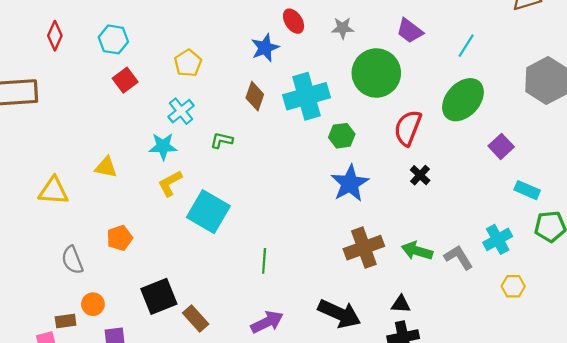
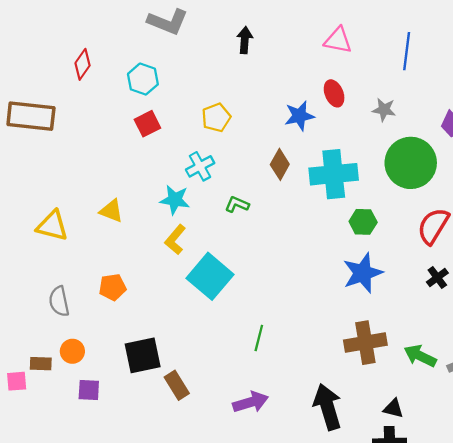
yellow L-shape: (170, 183) -> (175, 240), turned -32
black arrow: (339, 314) -> (328, 407), turned -141

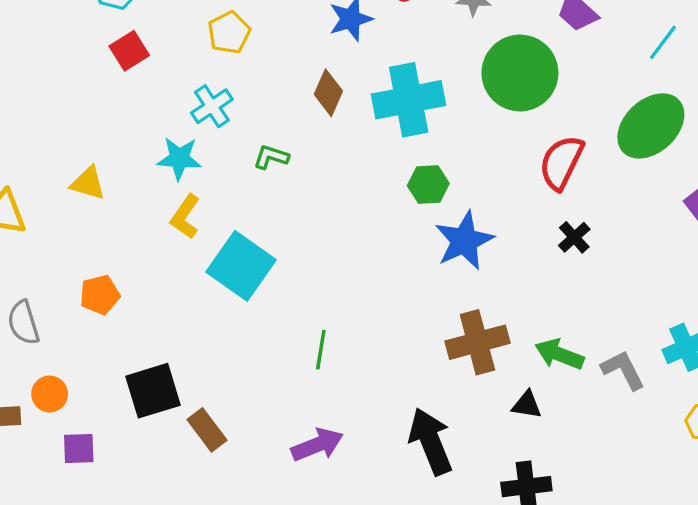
green hexagon: (363, 222) -> (428, 185), moved
black triangle: (393, 408) -> (527, 405), moved

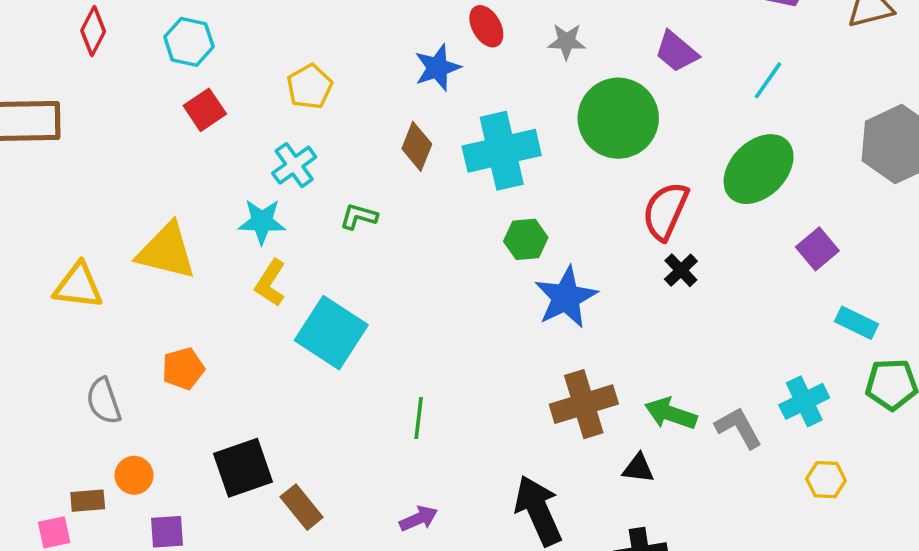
yellow triangle: (88, 183) -> (166, 251), size x1.6
black cross: (574, 237) -> (681, 270), moved
purple arrow: (317, 445) -> (419, 519), size x0.7

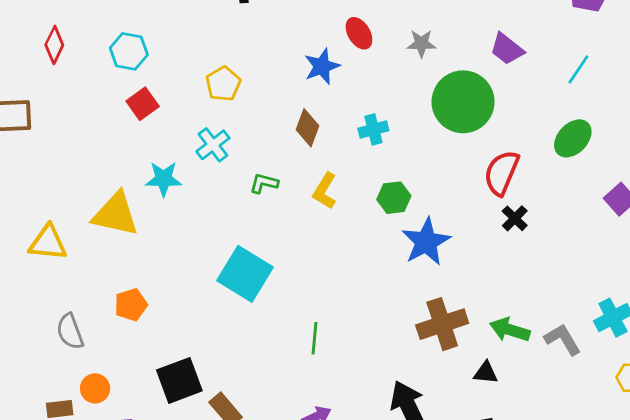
cyan cross: (502, 151) -> (373, 129), size x0.5
green ellipse: (759, 169) -> (573, 138), size x0.7
cyan star: (262, 222) -> (164, 179), moved
yellow L-shape: (270, 283) -> (325, 191), moved

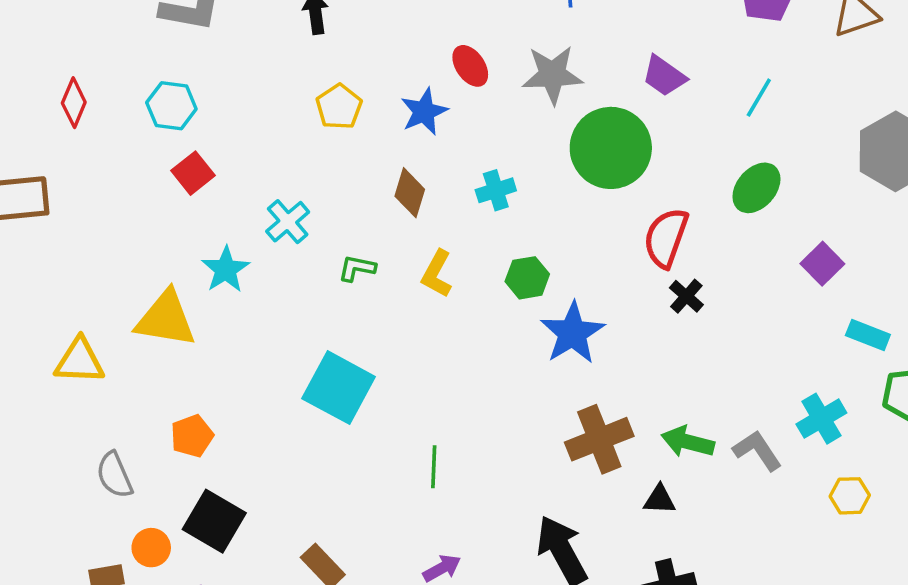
gray star: (421, 43) -> (552, 75), size x1.6
yellow pentagon: (223, 84) -> (339, 107), moved
cyan star: (164, 179) -> (226, 269), turned -30
black square: (179, 380) -> (214, 521), moved, turned -36

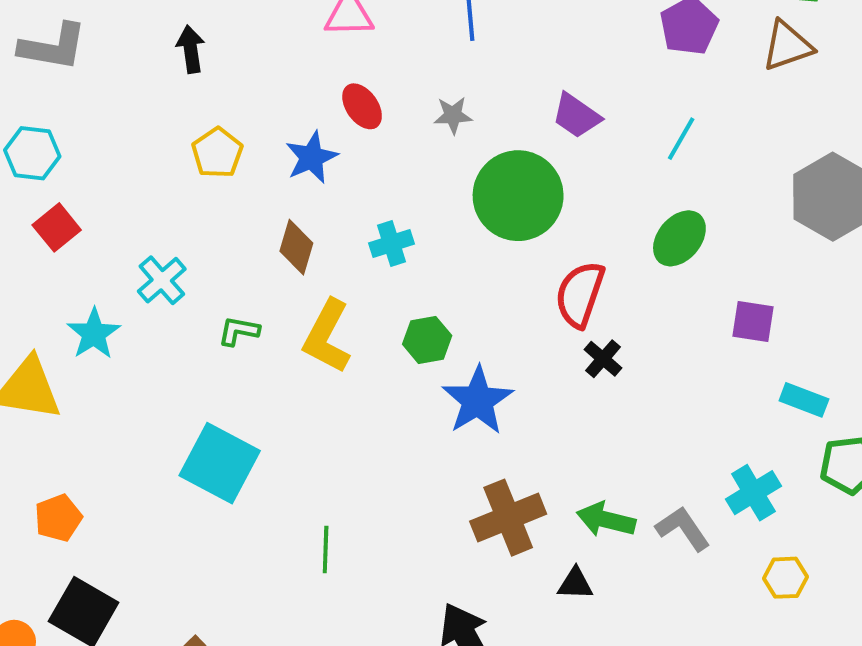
gray star: (552, 75) -> (453, 115), size x0.6
purple square: (822, 264) -> (753, 321), turned -36
yellow L-shape: (437, 274) -> (327, 336), size x1.4

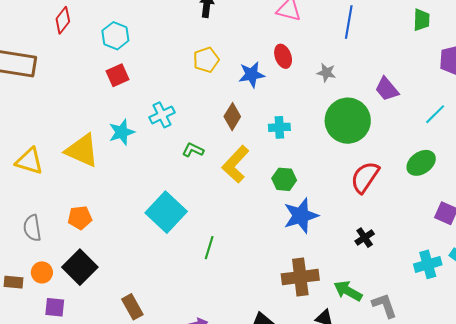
black cross: (603, 359) -> (365, 238), moved
cyan cross: (753, 493) -> (428, 264), moved
green line: (326, 550) -> (209, 248), moved

